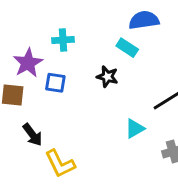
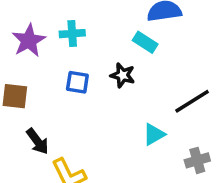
purple star: (28, 63) -> (29, 41), moved
blue square: (55, 83) -> (77, 82), moved

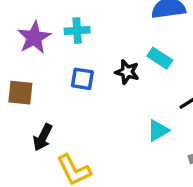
cyan rectangle: (145, 42) -> (160, 58), moved
black arrow: (37, 141) -> (43, 137), turned 64

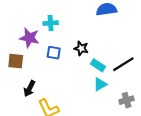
purple star: (34, 37) -> (29, 38), moved, turned -30
cyan rectangle: (160, 58) -> (98, 65), moved

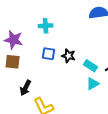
purple star: (29, 38) -> (14, 40), moved
black star: (81, 48) -> (69, 56), moved

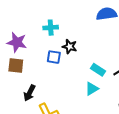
black star: (69, 56) -> (70, 47), moved
cyan triangle: (93, 84) -> (92, 89), moved

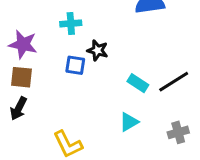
cyan triangle: (92, 89) -> (129, 122), moved
black arrow: (30, 93) -> (19, 109), moved

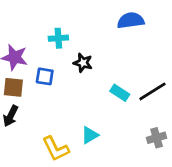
blue square: (75, 65) -> (45, 76), moved
cyan triangle: (129, 122) -> (90, 135), moved

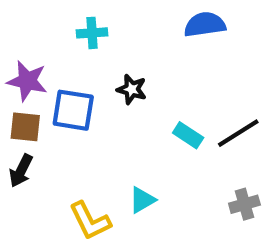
cyan cross: (58, 38) -> (92, 33), moved
blue square: (45, 76) -> (73, 110), size x1.5

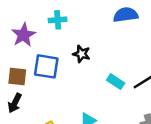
purple star: (27, 81) -> (24, 35), moved, turned 30

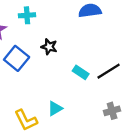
blue square: (46, 66) -> (17, 58), turned 30

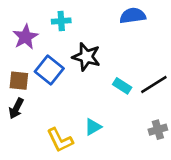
black star: (49, 47) -> (86, 57), size x1.5

